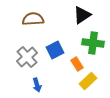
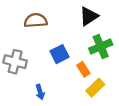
green cross: (93, 43) -> (101, 46), turned -30
gray cross: (27, 57) -> (15, 62), moved, turned -35

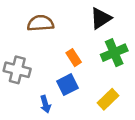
blue square: (60, 54) -> (68, 85), moved
orange rectangle: (83, 69) -> (74, 58), moved

